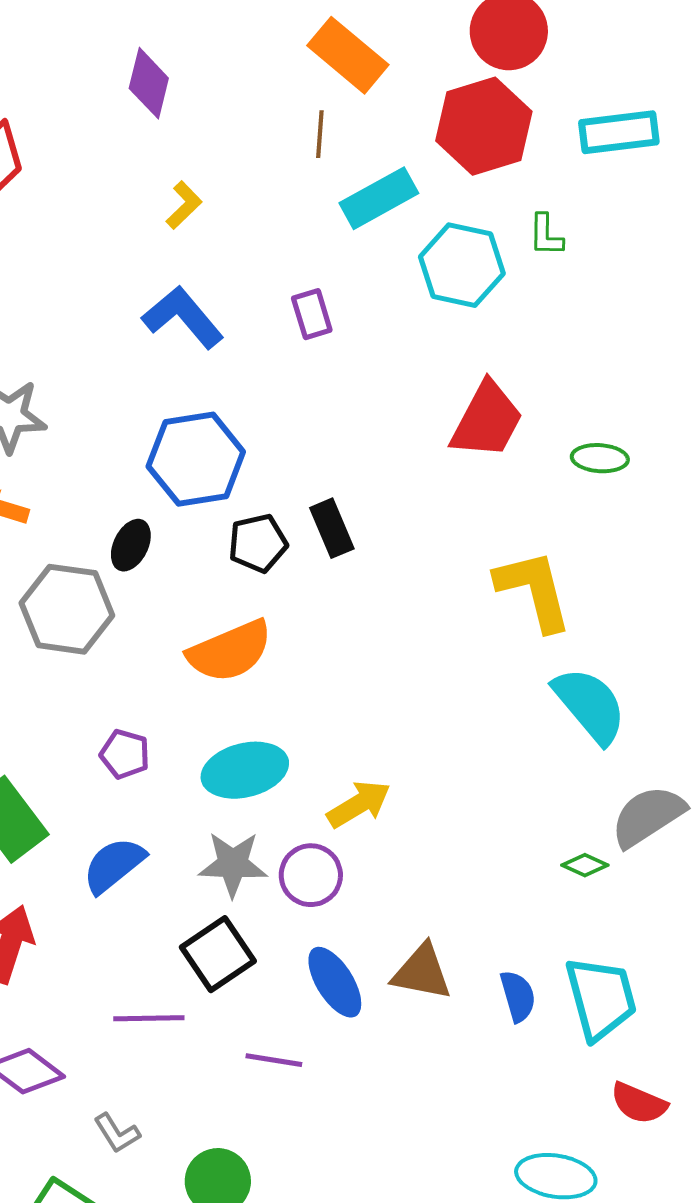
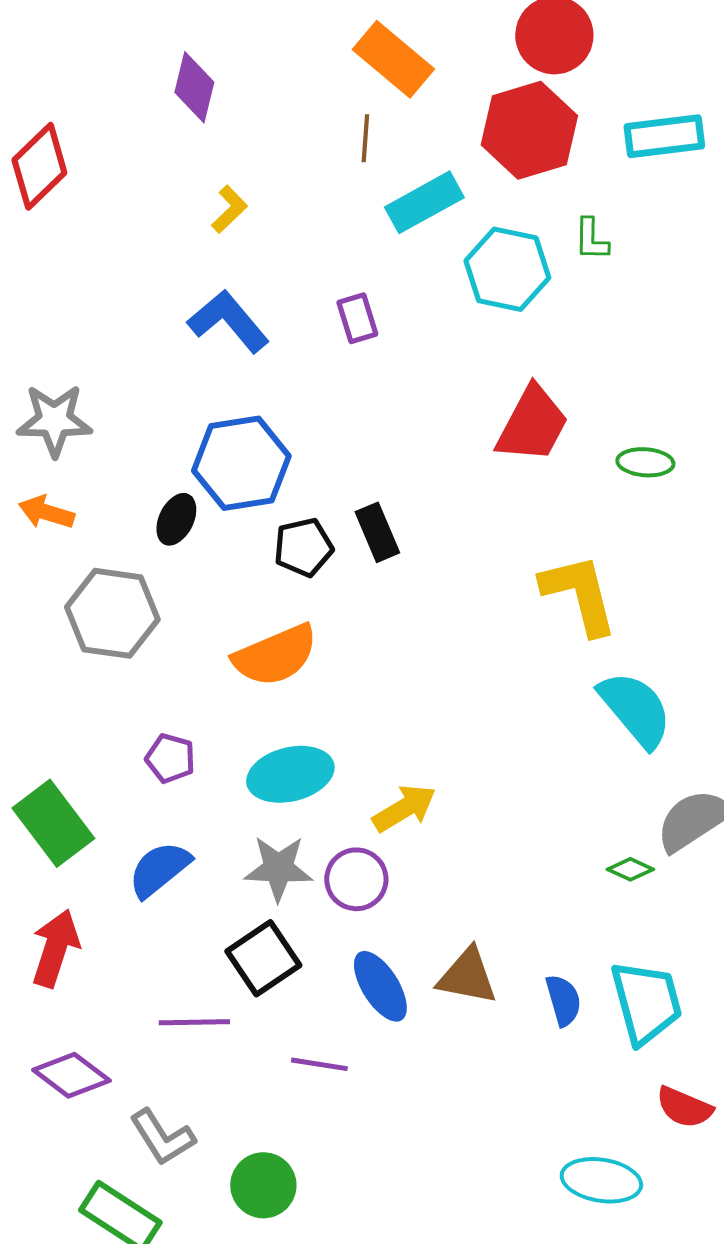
black ellipse: (131, 545) -> (176, 519), moved
gray L-shape: (117, 1133) -> (162, 1137), size x1.4

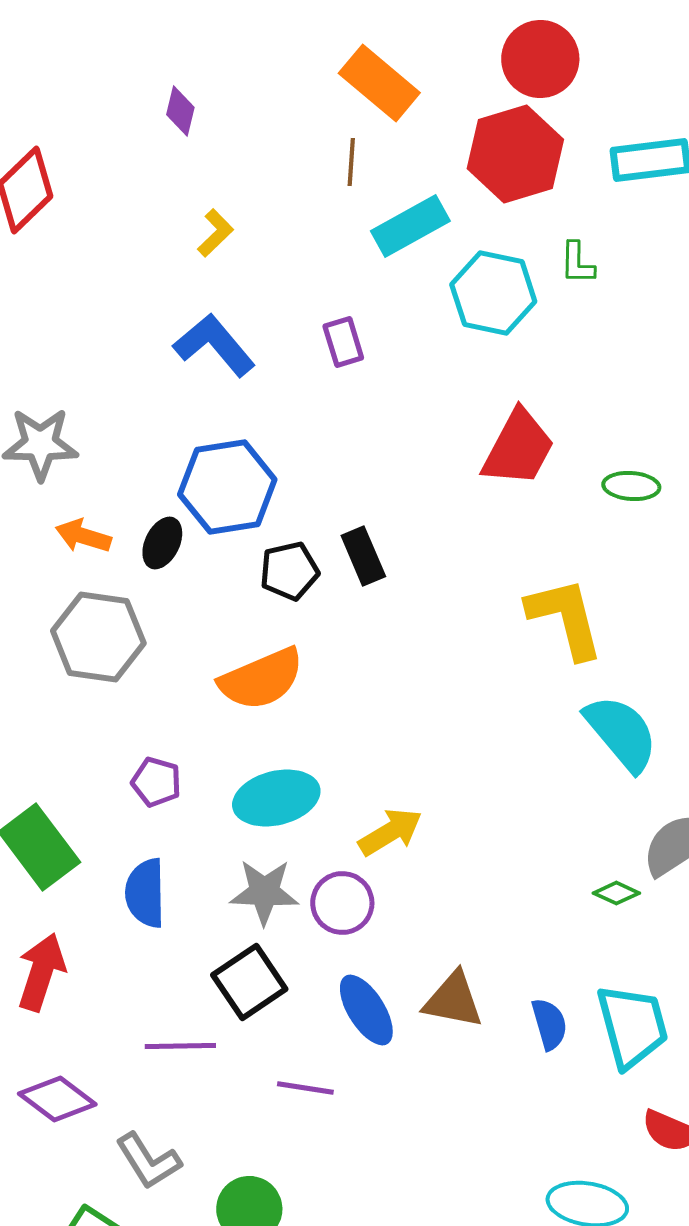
purple diamond: (194, 87) -> (180, 111), size x0.7
orange arrow: (46, 512) -> (83, 536), moved
blue semicircle: (159, 869) -> (145, 893), turned -52

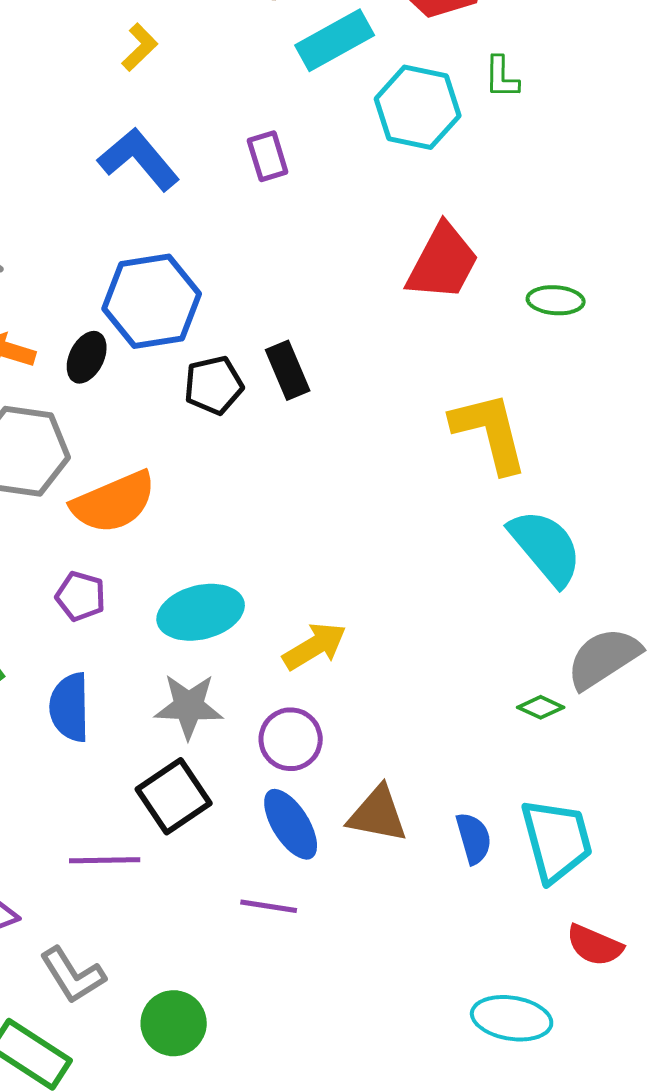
orange semicircle: (261, 679) -> (114, 502), moved
purple circle: (342, 903) -> (291, 739), moved
purple line: (305, 1088) -> (269, 906), moved

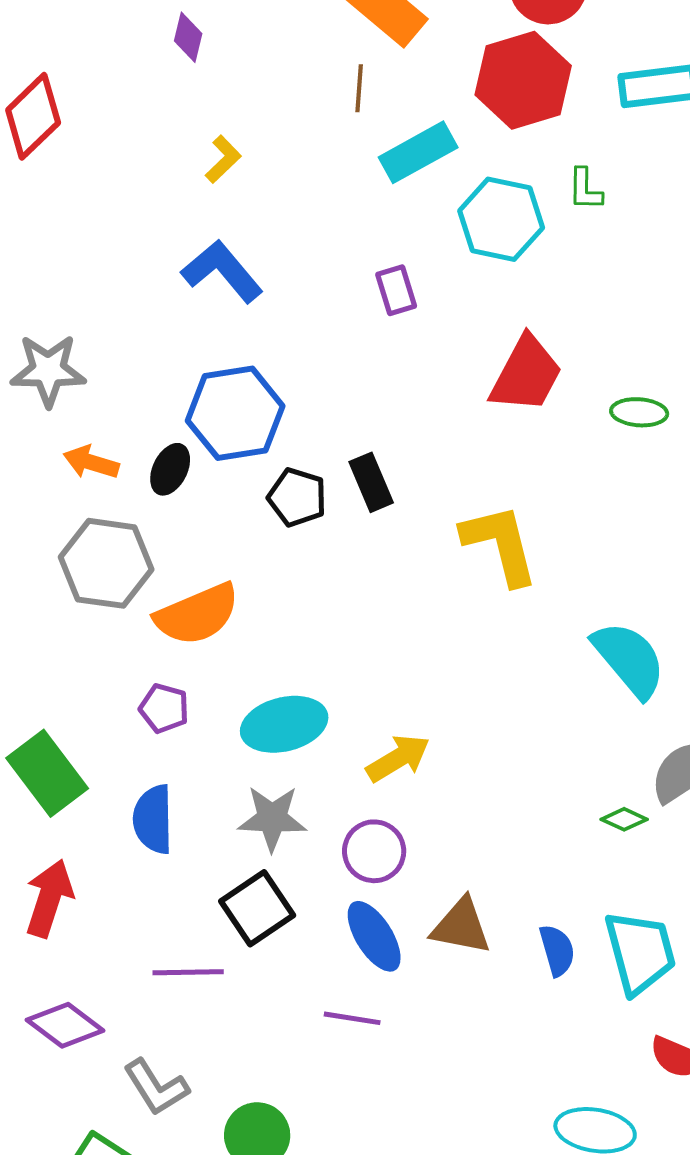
purple rectangle: (268, 156) -> (396, 290), moved
black pentagon: (214, 385) -> (297, 497), turned 30
yellow L-shape: (490, 432) -> (500, 544), moved

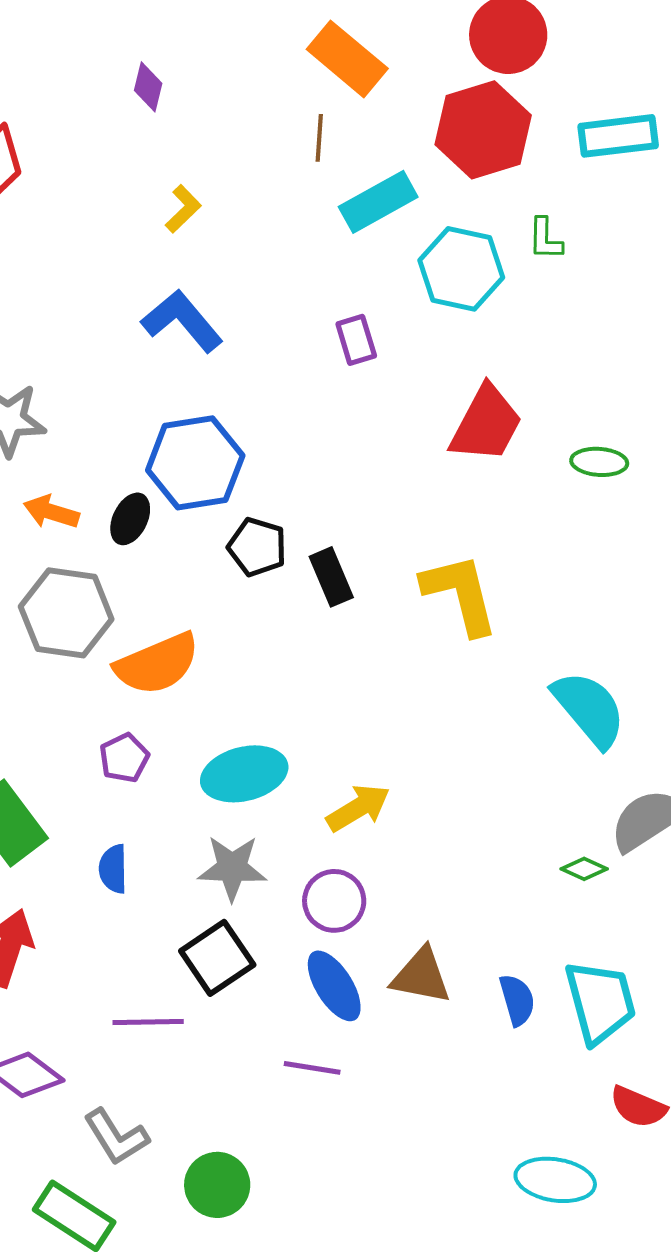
black rectangle: (371, 482) -> (331, 577), moved
purple pentagon: (164, 708) -> (124, 758), turned 30
blue semicircle: (153, 819) -> (113, 869), size x0.7

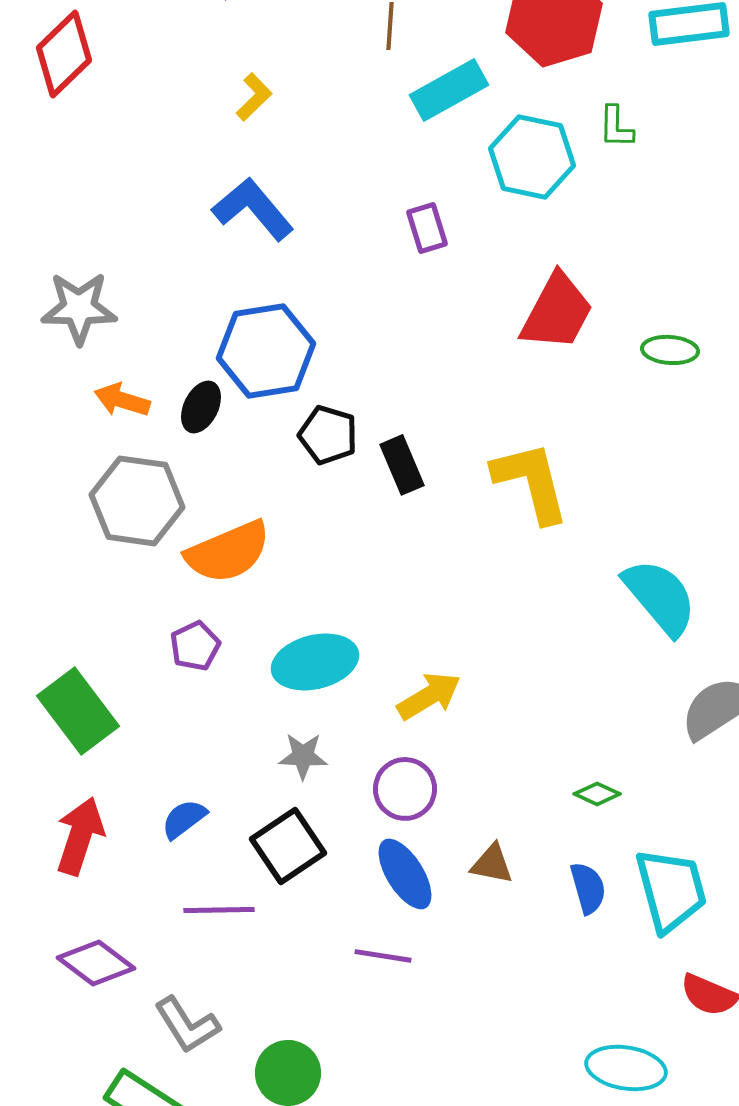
gray star: (232, 868) -> (303, 756), size x0.7
blue semicircle: (113, 869) -> (184, 819), moved, turned 54
green diamond: (584, 869) -> (597, 794), moved
brown triangle: (421, 976) -> (492, 864), size x0.7

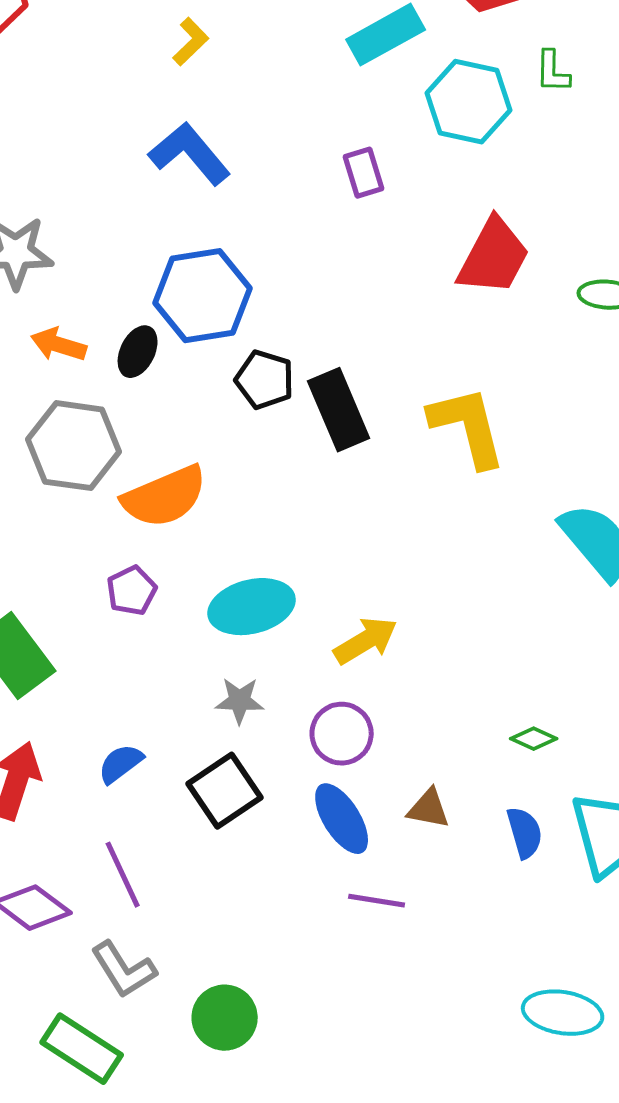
black rectangle: (402, 465) -> (339, 410), size x1.4
purple line: (219, 910) -> (123, 875), moved, turned 66
purple line: (383, 956) -> (377, 901), moved

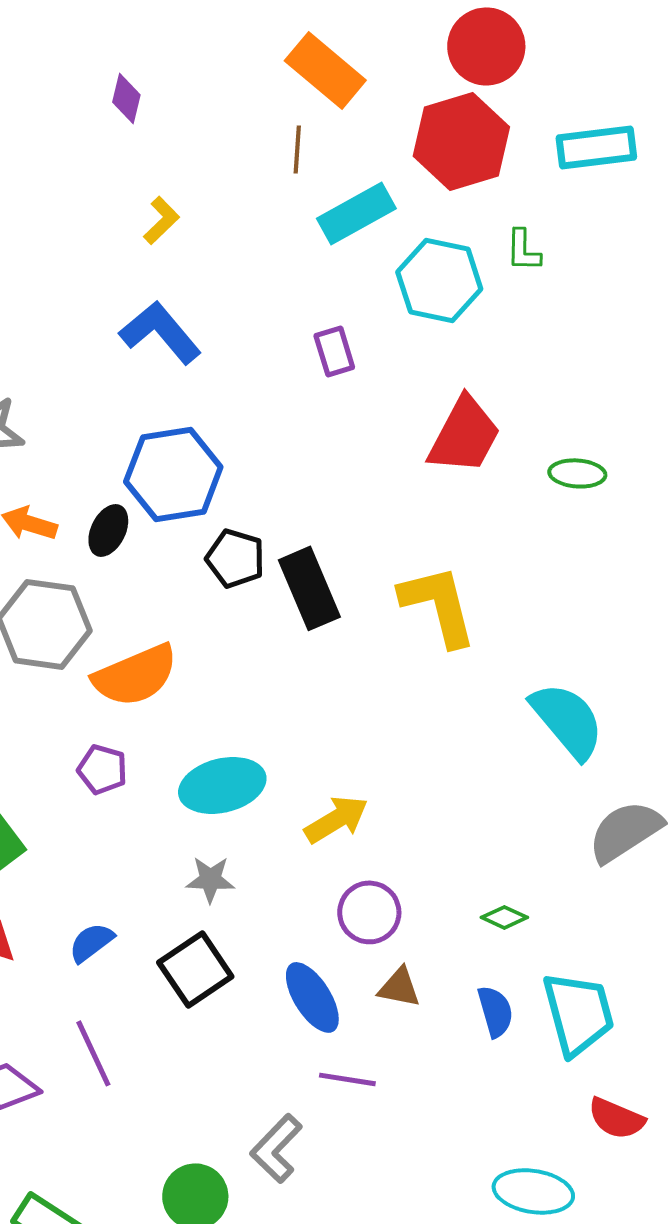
purple pentagon: (132, 591) -> (102, 769), turned -30
purple circle: (342, 734) -> (369, 912), moved
gray L-shape: (124, 970) -> (276, 1148), moved, turned 76

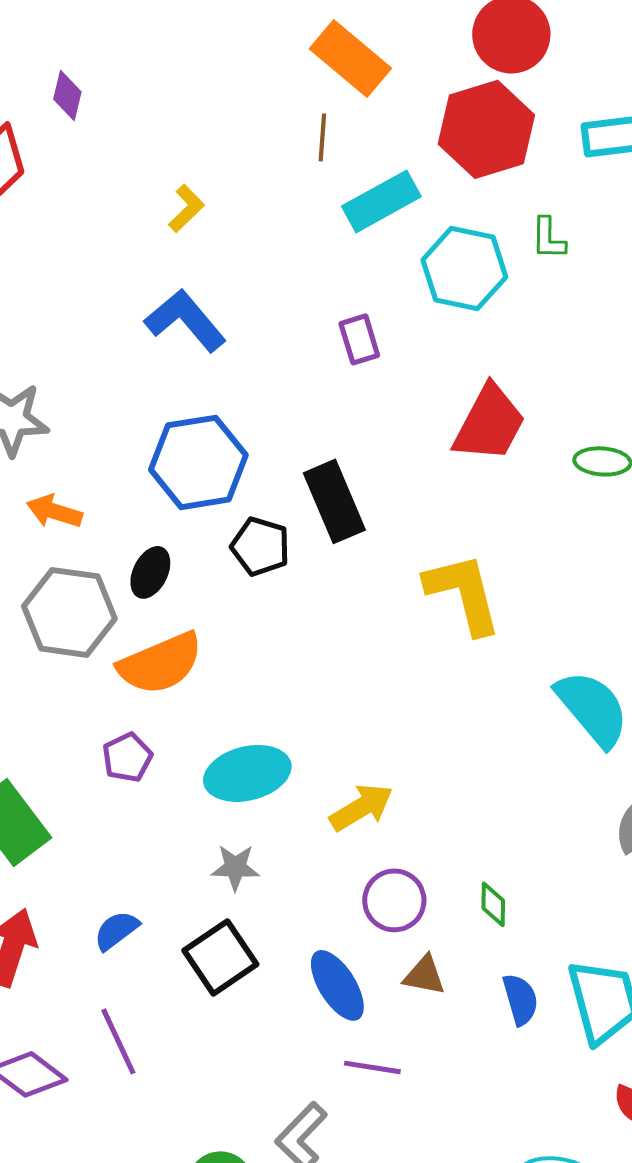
purple diamond: (126, 98) -> (67, 95), moved
black ellipse: (108, 530) -> (150, 572), moved
black rectangle: (309, 588) -> (334, 501), moved
purple pentagon: (102, 769) -> (127, 757), turned 30
green diamond: (504, 917) -> (493, 904), moved, turned 66

